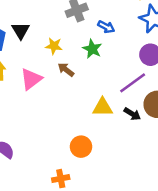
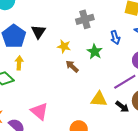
blue arrow: (106, 27) -> (115, 38), moved, turned 40
pink triangle: (31, 79) -> (39, 111), moved, turned -48

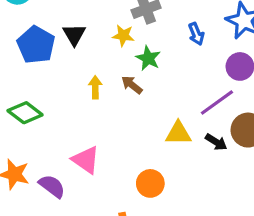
yellow star: (64, 46) -> (123, 36), moved
green star: (95, 52) -> (148, 58), moved
yellow arrow: (19, 63) -> (95, 87), moved

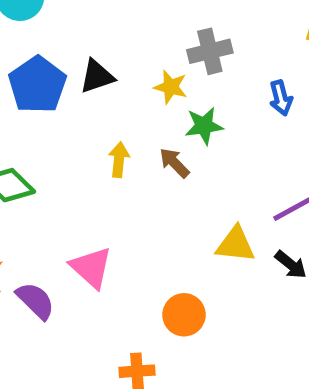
black triangle: (74, 34) -> (97, 76), turned 35
green star: (148, 58) -> (204, 126), turned 30

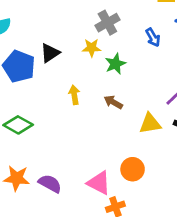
brown arrow: (174, 163) -> (113, 102), moved
pink triangle: (91, 267) -> (99, 183), moved

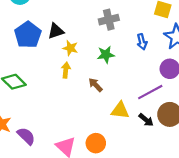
yellow star: (92, 48) -> (70, 48), moved

